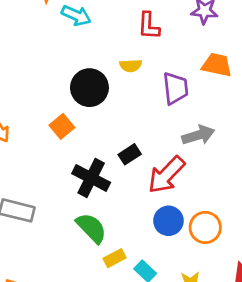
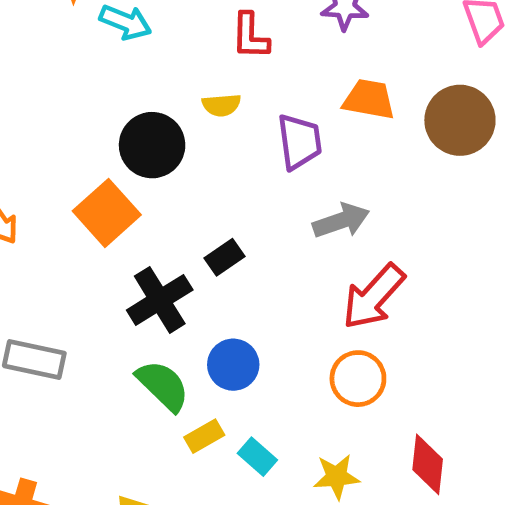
orange square: (62, 126) -> (107, 213), size x1.5
red arrow: (166, 175) -> (373, 297), moved
black cross: (91, 178) -> (160, 300), turned 33
blue circle: (168, 221) -> (233, 365), moved

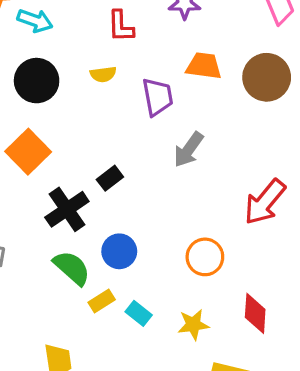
black circle: (152, 145) -> (37, 81), moved
gray arrow: (341, 221) -> (188, 150), turned 147
red arrow: (373, 297) -> (265, 202), moved

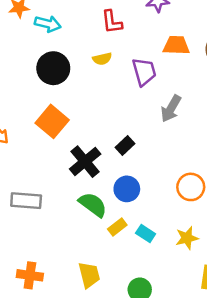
black rectangle: (110, 178) -> (125, 146), moved

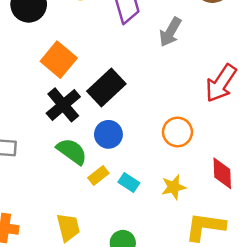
gray arrow: (171, 109) -> (170, 32), moved
orange square: (52, 121) -> (59, 60), moved
black rectangle: (125, 146) -> (106, 88), size x1.8

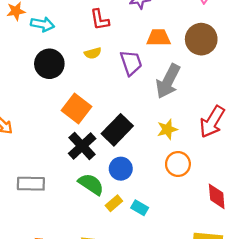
gray arrow: (170, 32) -> (168, 81), size x1.4
yellow star: (174, 187) -> (167, 129), moved

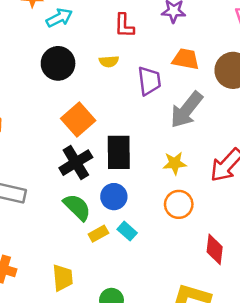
cyan arrow: (42, 24) -> (59, 18), turned -50
black rectangle: (117, 130) -> (119, 152), turned -56
cyan rectangle: (140, 208) -> (127, 231), moved

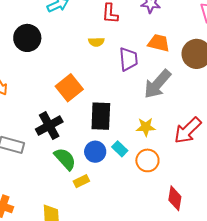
black circle: (58, 63) -> (27, 38), moved
black cross: (76, 163) -> (49, 126), moved
cyan rectangle: (127, 231) -> (120, 149), moved

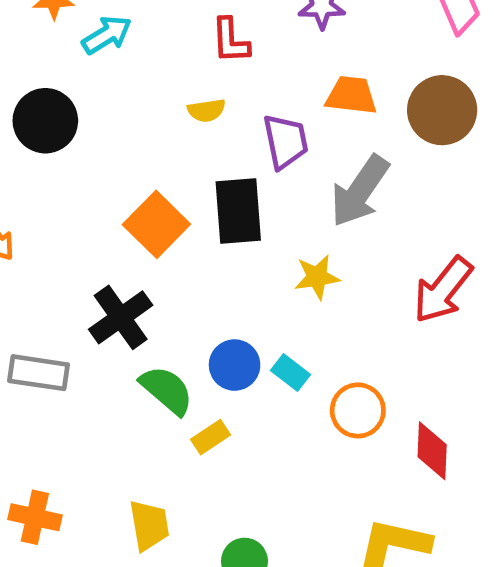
black rectangle: (101, 116) -> (238, 211), moved
yellow star: (146, 127) -> (317, 277), moved
cyan rectangle: (120, 149) -> (290, 372), moved
orange circle: (147, 160) -> (358, 410), moved

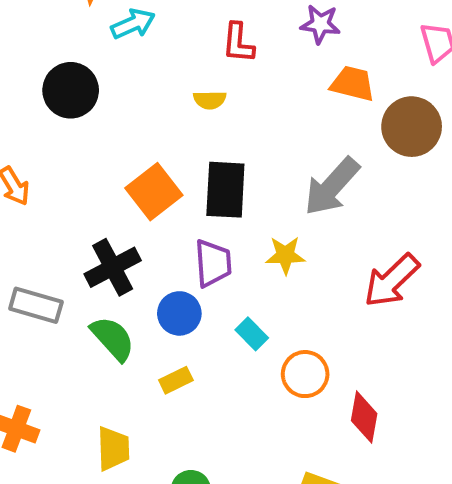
orange trapezoid: (351, 95) -> (353, 84), moved
purple trapezoid: (286, 141) -> (213, 263), moved
blue circle: (235, 365) -> (179, 313), moved
green semicircle: (167, 390) -> (113, 339), moved

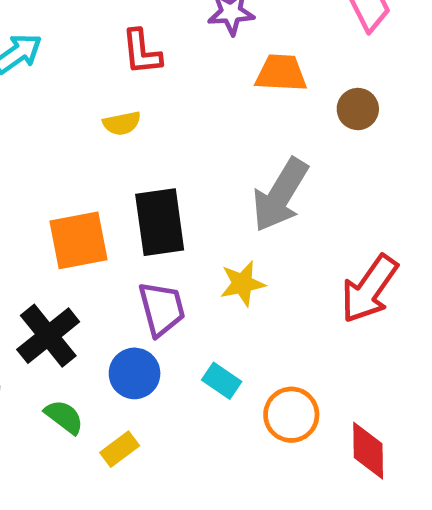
brown circle: (412, 127) -> (358, 109), size x0.6
orange square: (154, 192) -> (79, 240), turned 38
green semicircle: (113, 339) -> (64, 417), size x0.7
yellow rectangle: (176, 380) -> (120, 449), moved

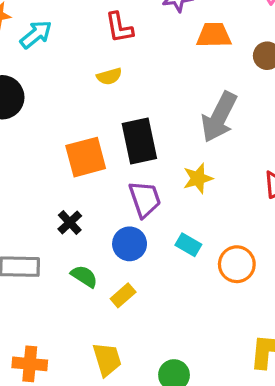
black cross: (48, 336) -> (70, 222), size x0.6

